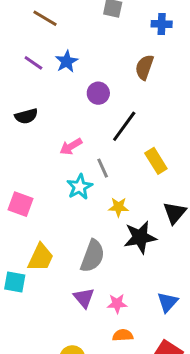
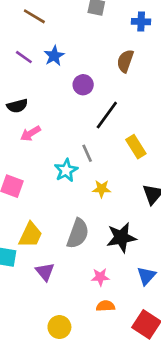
pink arrow: (71, 146) -> (30, 133), moved
black star: (140, 237) -> (121, 237), moved
purple triangle: (84, 298) -> (45, 272), moved

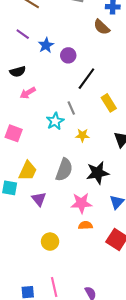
blue star: (54, 56) -> (46, 45), moved
brown semicircle: (125, 61) -> (102, 27), moved, turned -66
pink star: (100, 277) -> (81, 203), size x1.5

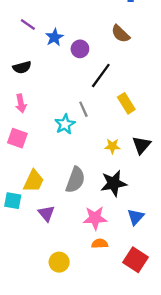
brown semicircle: (102, 27) -> (121, 34), moved
pink arrow: (28, 93) -> (21, 103), moved, turned -70
yellow star: (82, 135) -> (112, 146), moved

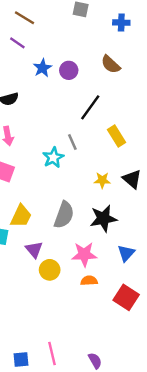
purple line: (28, 25) -> (17, 43), moved
purple circle: (80, 49) -> (69, 70), moved
black triangle: (141, 145) -> (132, 179), turned -30
yellow circle: (59, 262) -> (50, 270), moved

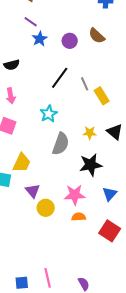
purple line: (17, 43) -> (31, 22), moved
purple circle: (69, 70) -> (70, 41), moved
black line: (90, 107) -> (60, 78), moved
gray line: (72, 142) -> (85, 84), moved
gray semicircle: (64, 215) -> (61, 144), moved

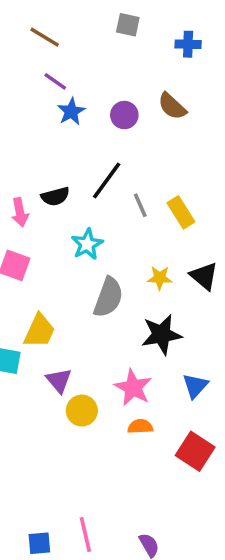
black semicircle: (12, 65) -> (55, 196), moved
gray line: (85, 84) -> (140, 205), moved
pink star: (75, 195) -> (133, 388), turned 30

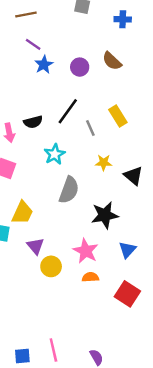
brown line: (45, 37) -> (26, 14), turned -42
yellow rectangle: (181, 212) -> (118, 116), moved
yellow star: (160, 278) -> (104, 163), moved

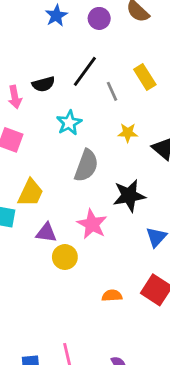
purple triangle: (35, 246) -> (46, 233), turned -42
pink star: (86, 251) -> (92, 224), moved
orange semicircle: (90, 277) -> (112, 296), moved

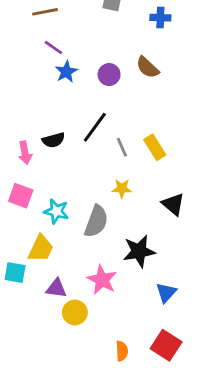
yellow rectangle: (145, 77) -> (155, 147), moved
cyan star: (69, 123) -> (56, 211), moved, turned -30
yellow star: (128, 133) -> (122, 189), moved
orange semicircle: (112, 296) -> (122, 351), turned 90

